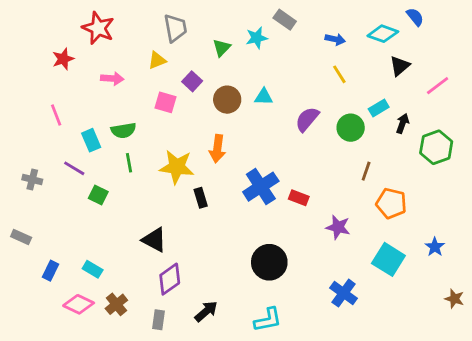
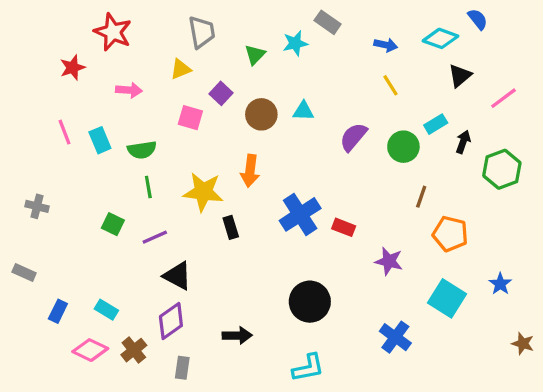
cyan rectangle: (91, 140) -> (100, 140), moved
purple line: (74, 168) -> (155, 237), moved, turned -55
purple diamond: (170, 279) -> (171, 321), moved
black arrow: (206, 311) -> (237, 335), moved, turned 40

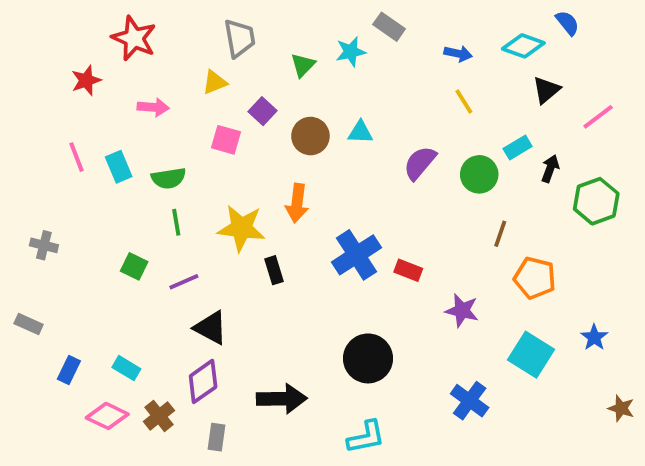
black arrow: (237, 335) -> (282, 399), size x1.4

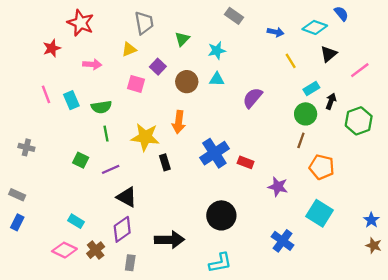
cyan star: (351, 52) -> (217, 51), moved
yellow line: (464, 101) -> (291, 61), moved
green circle: (479, 174) -> (306, 114), moved
blue star: (594, 337) -> (371, 220), moved
blue rectangle: (69, 370) -> (17, 222), moved

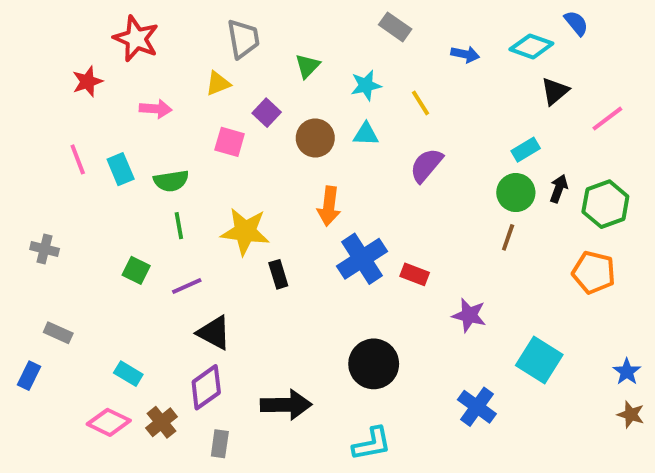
yellow line: (291, 61) -> (420, 103), moved
black arrow: (331, 101) -> (559, 189), moved
orange arrow: (179, 122) -> (329, 206), moved
orange pentagon: (322, 167) -> (594, 272), moved
gray rectangle: (17, 195) -> (58, 333), moved

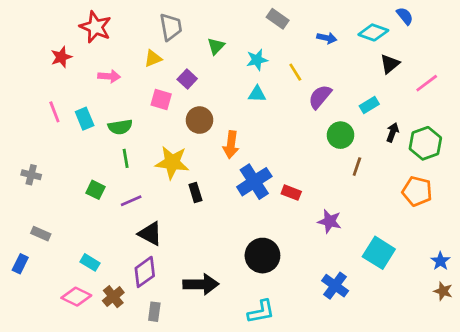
brown circle: (315, 138) -> (200, 120), moved
purple semicircle: (426, 165) -> (320, 97), moved
green circle: (516, 193) -> (340, 135), moved

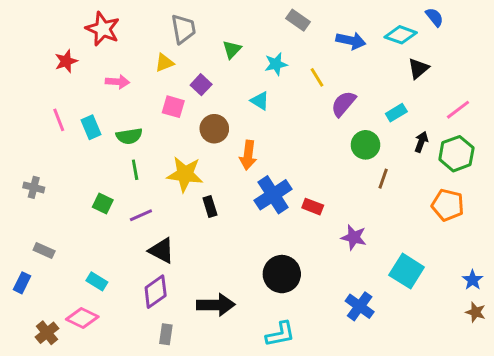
blue arrow: (327, 38) -> (351, 41), size x1.4
pink line: (427, 83) -> (458, 110), moved
cyan triangle: (257, 94) -> (260, 101), moved, turned 30
brown cross: (113, 297) -> (47, 333), moved

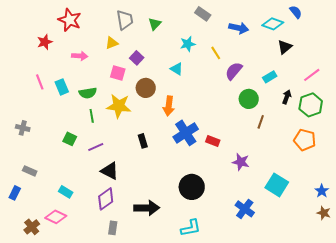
green triangle: (232, 49) -> (155, 24), moved
yellow star: (185, 174) -> (119, 106), moved

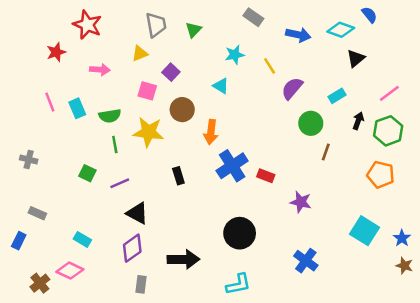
cyan square: (277, 185) -> (364, 231), moved

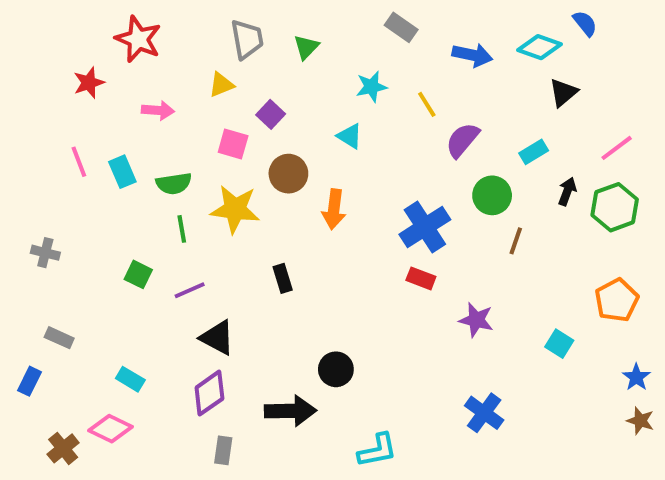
blue cross: (232, 166) -> (425, 227), moved
orange pentagon: (381, 174) -> (617, 300), moved, turned 30
cyan square: (364, 231) -> (559, 344), moved, size x0.6
black circle: (240, 233) -> (336, 369), moved, size x0.7

